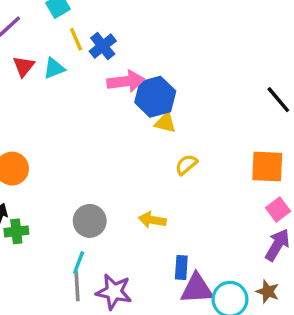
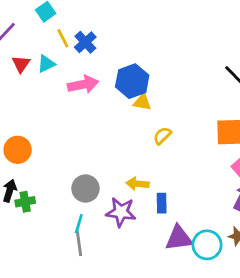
pink arrow: (126, 81) -> (83, 84), moved
blue rectangle: (181, 267) -> (162, 203), moved
purple star: (114, 292) -> (121, 212), moved

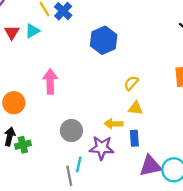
pink arrow: (83, 84) -> (50, 81), moved, turned -75
yellow triangle: (142, 102) -> (135, 108), moved
cyan line: (79, 224) -> (79, 165), moved

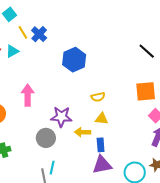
yellow semicircle: (131, 83) -> (98, 97), turned -144
purple star: (102, 148) -> (61, 117), moved
purple triangle: (150, 166) -> (102, 165), moved

